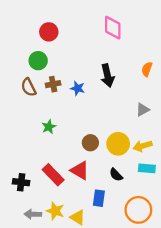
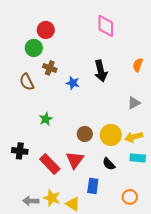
green circle: (38, 61) -> (34, 48), moved
brown cross: (53, 84) -> (50, 68), moved, turned 32
red triangle: (80, 170) -> (75, 160), turned 36
black cross: (21, 182) -> (20, 151), moved
orange circle: (138, 210) -> (130, 197), size x0.6

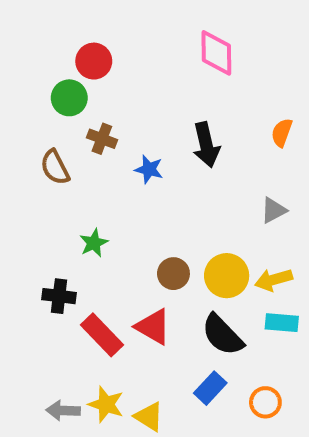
black cross: (20, 151) -> (59, 296), moved
red triangle: (75, 160) -> (153, 327), turned -36
black semicircle: (109, 164) -> (223, 335), size x1.6
blue rectangle: (93, 186) -> (210, 388), moved, turned 35

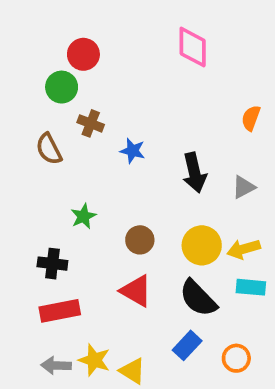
black arrow: (206, 145) -> (194, 173), moved
brown circle: (173, 274) -> (140, 240), moved
red rectangle: (102, 335) -> (60, 311), moved, turned -57

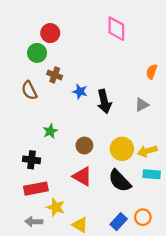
black arrow: (194, 173) -> (104, 101), moved
gray triangle: (244, 187) -> (142, 105), moved
blue rectangle: (187, 345) -> (119, 222), moved
yellow star: (94, 360) -> (56, 207), moved

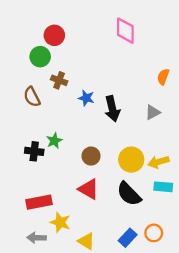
black cross: (31, 160) -> (34, 151), moved

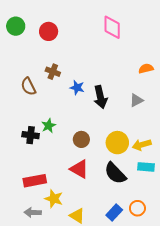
green circle: (40, 57) -> (16, 26), moved
orange semicircle: (163, 77) -> (146, 68), turned 56

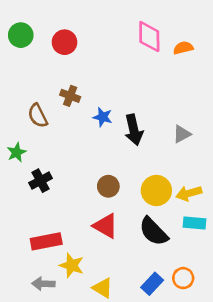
orange semicircle: (146, 68) -> (183, 48), moved
green star: (49, 126) -> (16, 152), moved
black cross: (31, 135) -> (41, 181), turned -35

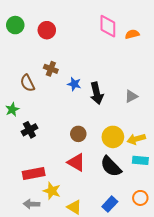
orange circle: (183, 278) -> (140, 198), moved

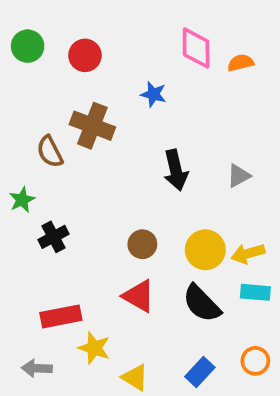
brown cross: (51, 69) -> (92, 126), size x1.6
blue star: (74, 84) -> (153, 94), moved
gray arrow: (32, 204) -> (37, 368), moved

